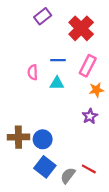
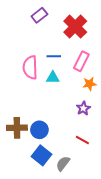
pink semicircle: (33, 72) -> (30, 67), size x1.6
red line: (89, 169) -> (82, 140), moved

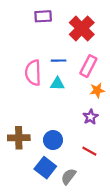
purple rectangle: (39, 15) -> (43, 16), turned 35
blue circle: (39, 130) -> (53, 140), moved

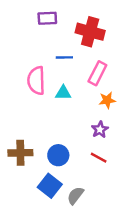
red cross: (82, 28) -> (90, 32), turned -30
blue line: (59, 61) -> (64, 57), moved
red line: (89, 151) -> (99, 158), moved

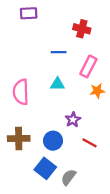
purple rectangle: (47, 18) -> (29, 13), moved
red cross: (90, 32) -> (82, 29), size x0.7
pink semicircle: (36, 81) -> (21, 92), moved
purple star: (100, 130) -> (73, 120), moved

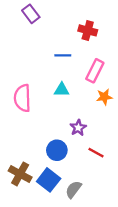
purple rectangle: (29, 13) -> (31, 14), turned 56
brown cross: (19, 138) -> (20, 174), moved, turned 30

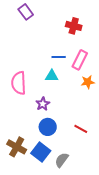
blue line: (63, 55) -> (59, 57), moved
purple star: (78, 128) -> (43, 104), moved

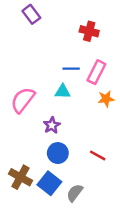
pink semicircle: (19, 83) -> (23, 100), turned 40

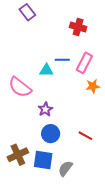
cyan triangle: (63, 92) -> (46, 70), moved
pink semicircle: (23, 100) -> (20, 87), turned -90
brown cross: (20, 177) -> (18, 155), turned 36
blue square: (49, 183) -> (43, 160), turned -30

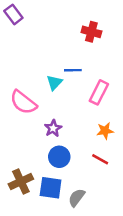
purple rectangle: (27, 12) -> (13, 14), moved
pink rectangle: (84, 63) -> (99, 92), moved
cyan triangle: (46, 70) -> (54, 83), turned -48
orange star: (93, 86) -> (105, 131), moved

